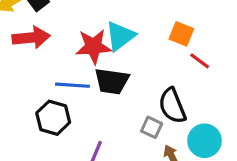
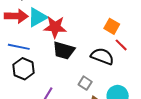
cyan triangle: (120, 36) -> (37, 17), moved
blue line: (73, 85) -> (19, 47), moved
black semicircle: (172, 106) -> (102, 56), moved, turned 125

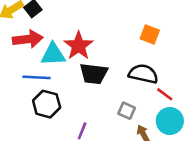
cyan triangle: (37, 17) -> (53, 54), moved, turned 35
red star: (55, 27) -> (79, 46), turned -30
red line: (121, 45) -> (165, 94), moved

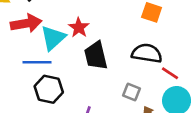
red star: (79, 46) -> (79, 28), size x0.7
cyan triangle: (53, 54) -> (53, 38), turned -36
black trapezoid: (94, 74) -> (96, 56), turned 72

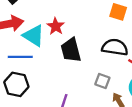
cyan triangle: (53, 38) -> (34, 36), turned -45
black hexagon: (49, 89) -> (16, 84), moved

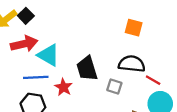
red star: (56, 26) -> (63, 87), moved
gray square: (102, 81) -> (114, 86), moved

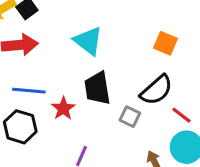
cyan triangle: (48, 55) -> (88, 41), moved
black semicircle: (132, 64) -> (156, 90), turned 125

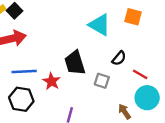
cyan triangle: (88, 41) -> (99, 25), moved
orange square: (165, 43) -> (133, 17), moved
black semicircle: (156, 90) -> (119, 58), size x0.6

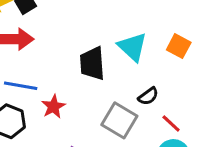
black trapezoid: (75, 63) -> (92, 64), moved
gray square: (102, 81) -> (119, 120), size x1.6

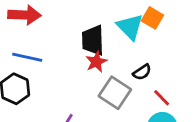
orange square: (179, 46) -> (152, 18), moved
red star: (53, 107) -> (96, 62), moved

